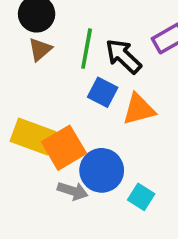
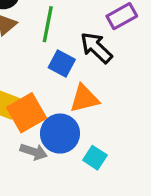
black arrow: (123, 56) -> (96, 48), moved
orange triangle: (139, 109) -> (84, 99), moved

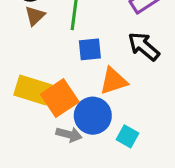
black arrow: (96, 48) -> (144, 46), moved
blue square: (62, 64) -> (90, 49), turned -30

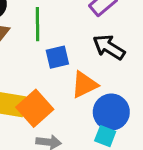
blue circle: (93, 116) -> (111, 112), moved

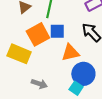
orange square: (35, 108) -> (38, 34), moved

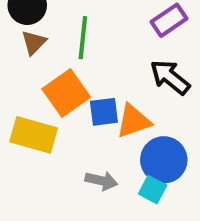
blue square: (57, 31) -> (104, 112), moved
gray arrow: (39, 84) -> (101, 181), moved

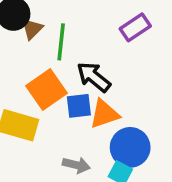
brown triangle: (34, 42) -> (32, 29), moved
black arrow: (170, 77) -> (94, 77), moved

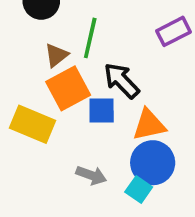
brown triangle: (32, 29) -> (56, 55), moved
orange triangle: (104, 114) -> (149, 125), moved

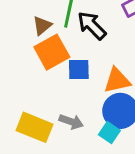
black arrow: (122, 81) -> (92, 25), moved
yellow rectangle: (32, 124) -> (35, 127), moved

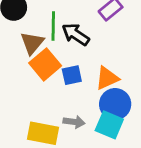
brown triangle: (42, 26) -> (32, 43), size x1.4
cyan square: (109, 133) -> (109, 125), size x1.5

